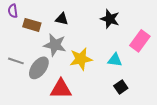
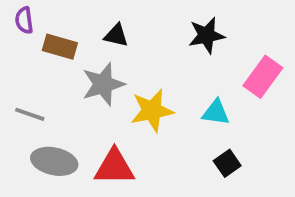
black star: (110, 19) -> (206, 35), turned -30
gray star: (55, 45) -> (103, 84), turned -30
gray ellipse: (39, 68) -> (54, 161), moved, turned 65

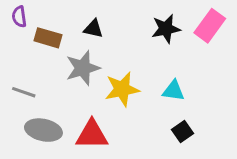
pink rectangle: (263, 77) -> (210, 26), moved

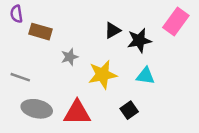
black triangle: (93, 29) -> (113, 30), moved, turned -42
black star: (166, 29) -> (139, 40), moved
gray star: (83, 68) -> (70, 57), size x0.6
black square: (183, 132) -> (129, 110), moved

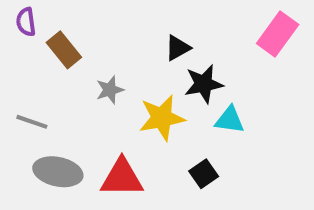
brown rectangle: (40, 32) -> (64, 50), turned 35
black star: (139, 40) -> (204, 84), moved

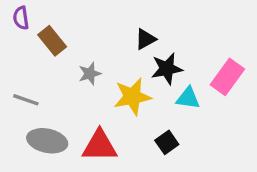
pink rectangle: (278, 34) -> (227, 77), moved

